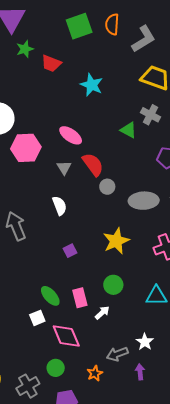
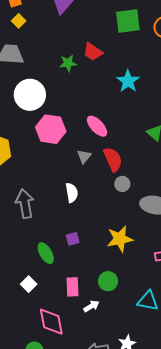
green star: (25, 49) -> (68, 63), moved
green ellipse: (50, 296) -> (46, 253), moved
white square: (37, 318) -> (29, 284), moved, turned -35

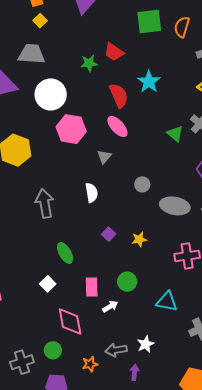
red semicircle: (113, 159) -> (119, 95), moved
purple square: (73, 239) -> (109, 234), moved, turned -32
yellow star: (120, 239) -> (139, 239), size x0.6

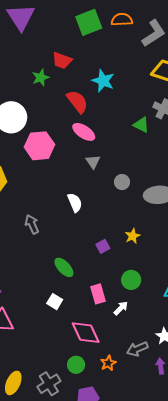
orange semicircle: (182, 27) -> (122, 20), turned 85
gray triangle: (104, 157) -> (93, 162), moved
gray arrow: (45, 203) -> (32, 224), size x0.7
purple square: (109, 234) -> (103, 246), moved, turned 32
orange star: (90, 364) -> (108, 363), moved

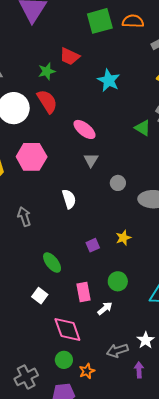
red semicircle: (77, 102) -> (47, 101), moved
pink hexagon: (39, 146) -> (32, 157), moved
orange star: (108, 363) -> (87, 371), moved
green circle: (76, 365) -> (64, 360), moved

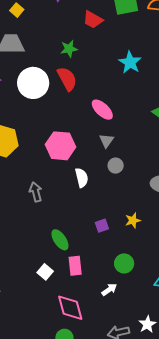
red trapezoid: (70, 56) -> (93, 20), moved
pink hexagon: (32, 157) -> (60, 146), moved
gray circle: (118, 183) -> (116, 166), moved
pink rectangle: (84, 292) -> (75, 266), moved

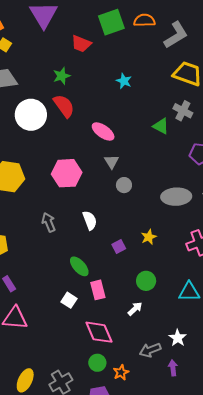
cyan star: (130, 62) -> (124, 81), size x0.7
white semicircle: (82, 178) -> (90, 220), moved

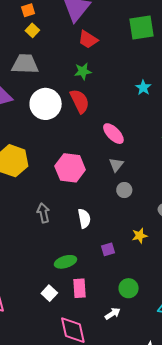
red trapezoid: (81, 44) -> (88, 40), moved
yellow star: (149, 237) -> (140, 236), moved
green ellipse: (79, 266) -> (65, 262), turned -75

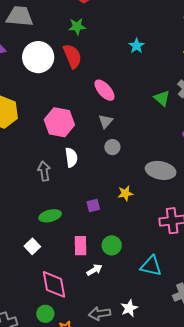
gray arrow: (43, 213) -> (44, 171), moved
white semicircle: (84, 218) -> (71, 157), moved
pink rectangle: (79, 288) -> (81, 246), moved

